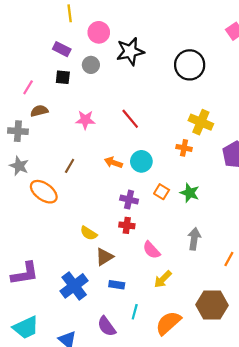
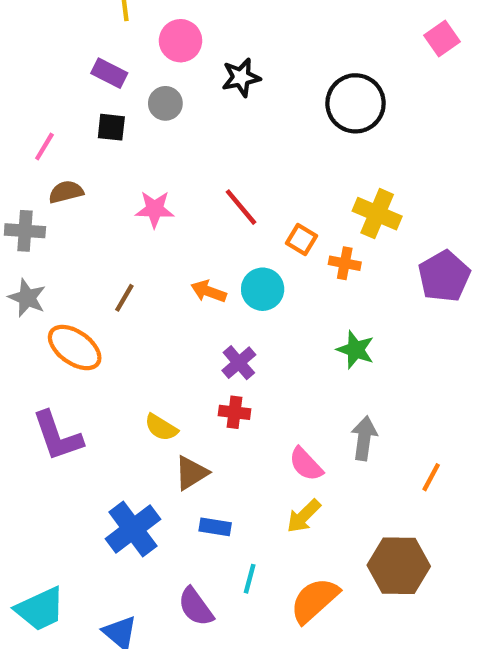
black star: (130, 51) -> (241, 77), size x0.7
orange square: (162, 192) -> (302, 239), moved
purple cross: (129, 200) -> (239, 363), turned 36
pink semicircle: (151, 250) -> (306, 464), moved
purple L-shape: (25, 274) -> (57, 436), moved, turned 80

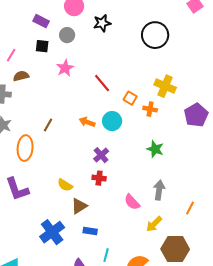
pink star: (155, 209) -> (65, 68), moved, turned -30
orange ellipse: (75, 348) -> (25, 148), turned 60
yellow arrow: (304, 516) -> (154, 224), moved

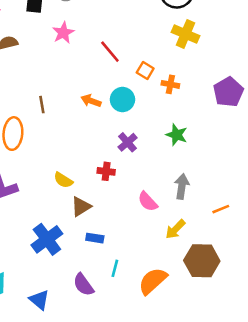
yellow cross: (165, 86) -> (185, 34), moved
brown line: (48, 125) -> (42, 105), turned -40
purple cross: (101, 155) -> (128, 142), moved
orange line: (190, 208) -> (221, 209), turned 40

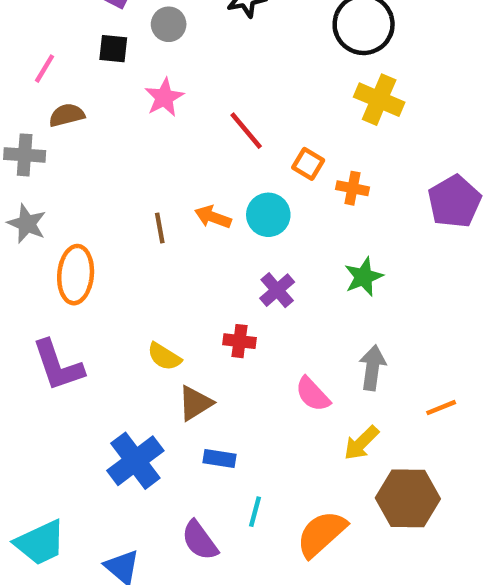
brown line: (42, 105) -> (160, 228), moved
green star: (177, 135) -> (364, 277), turned 30

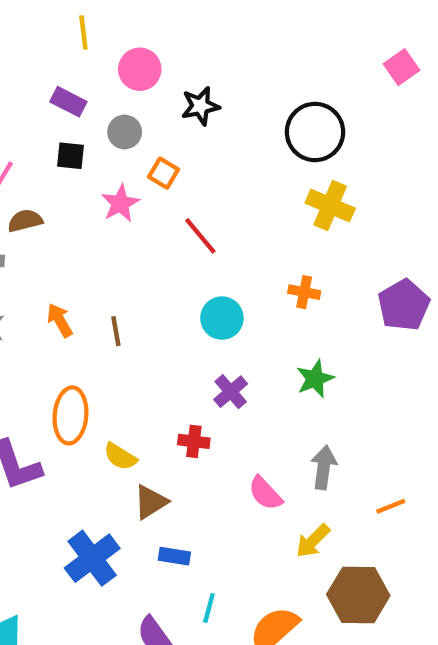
orange square: (308, 164) -> (164, 173), moved
orange arrow: (213, 217) -> (60, 320), moved, turned 40
orange ellipse: (76, 275) -> (71, 415), moved

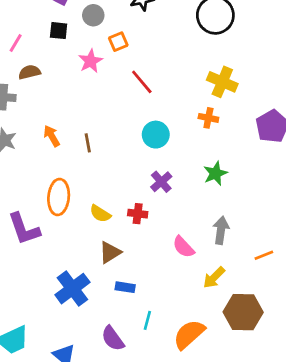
orange square: (164, 173) -> (118, 42), turned 36
yellow cross: (330, 206) -> (222, 82), moved
yellow semicircle: (120, 457) -> (100, 214), moved

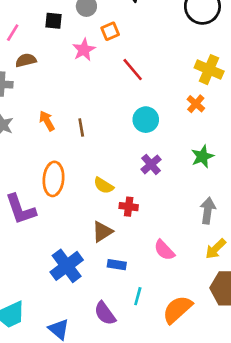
orange cross: (208, 118) -> (196, 104), turned 30
yellow semicircle: (100, 214) -> (104, 186), moved
red cross: (138, 214) -> (129, 207), moved
pink semicircle: (183, 247) -> (164, 250), moved
yellow arrow: (214, 277) -> (216, 249), moved

